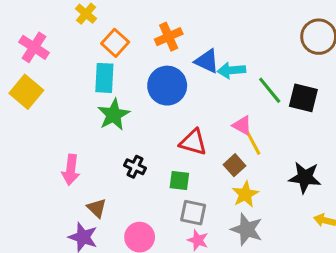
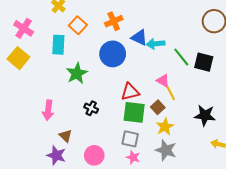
cyan rectangle: (104, 78) -> (58, 45), moved
red triangle: (193, 142) -> (130, 92), turned -30
green square: (179, 180) -> (134, 112), moved, size x1.6

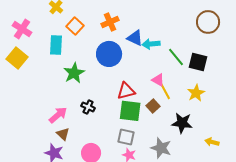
pink arrow: (48, 110) -> (58, 115), moved, turned -138
black star: (205, 115) -> (182, 123), moved
yellow star: (165, 127) -> (196, 93), moved

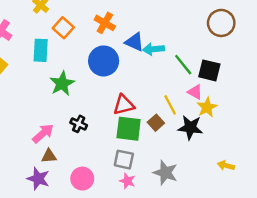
orange cross: (110, 22) -> (105, 23), turned -36
pink triangle: (158, 80) -> (195, 92), moved
black star: (182, 123) -> (190, 127), moved
brown triangle: (63, 134) -> (49, 156), turned -48

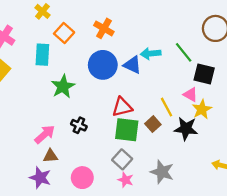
blue triangle: (134, 42) -> (132, 65), moved
green line: (183, 65) -> (184, 52), moved
gray square: (124, 160) -> (122, 159), turned 30

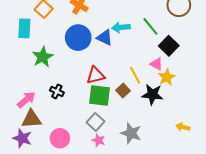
black square: (204, 74) -> (169, 46), turned 30
brown triangle: (50, 156) -> (31, 119), size x1.5

